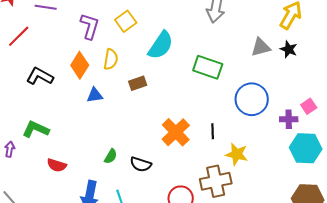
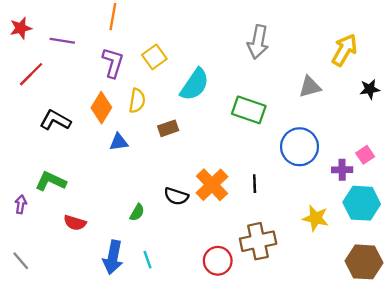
black star: (289, 49) -> (370, 89), moved, turned -30
yellow star: (237, 154) -> (316, 218), moved
black semicircle: (141, 164) -> (176, 196), moved

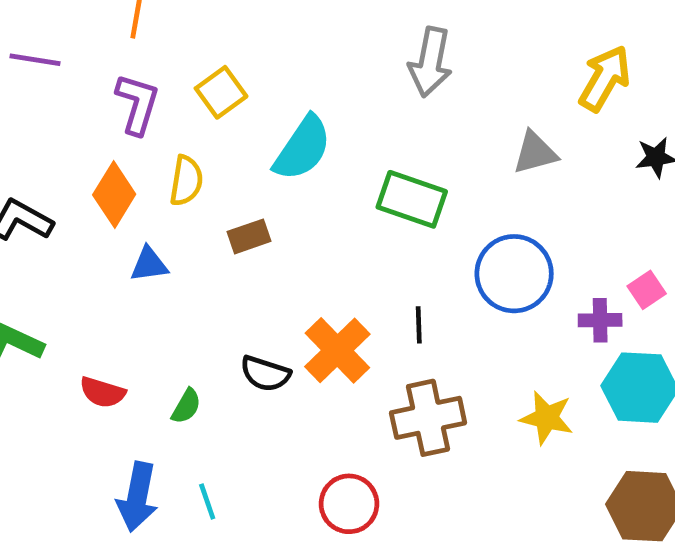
black line: (255, 184) -> (419, 325), moved
red semicircle: (75, 223) -> (103, 392), moved
brown cross: (258, 241) -> (428, 418), moved

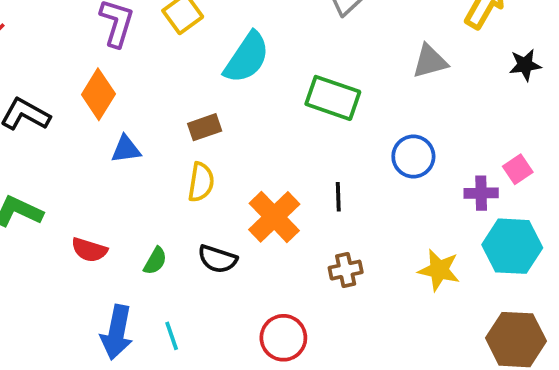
yellow semicircle: (186, 181) -> (201, 182), moved
blue circle: (514, 274) -> (413, 156), size x0.7
black semicircle: (265, 374) -> (217, 259), moved
brown cross: (428, 418) -> (346, 270), size x0.6

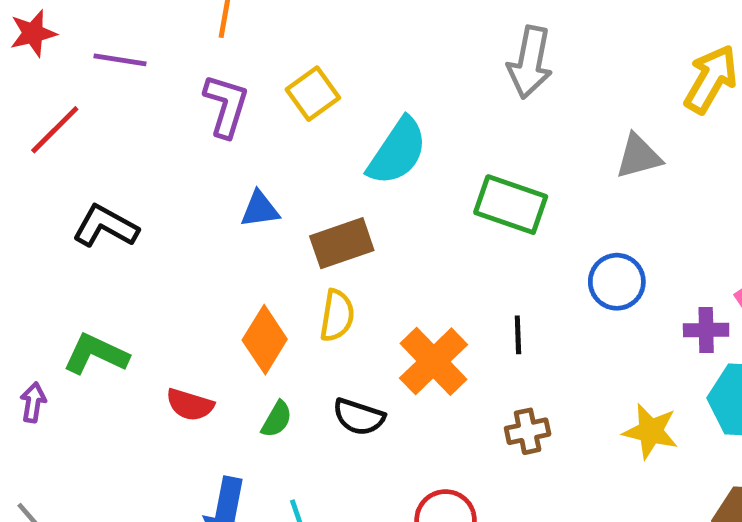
orange diamond: (98, 94) -> (265, 340), moved
brown rectangle: (205, 127) -> (342, 243), size x1.4
blue triangle: (126, 149) -> (260, 209), moved

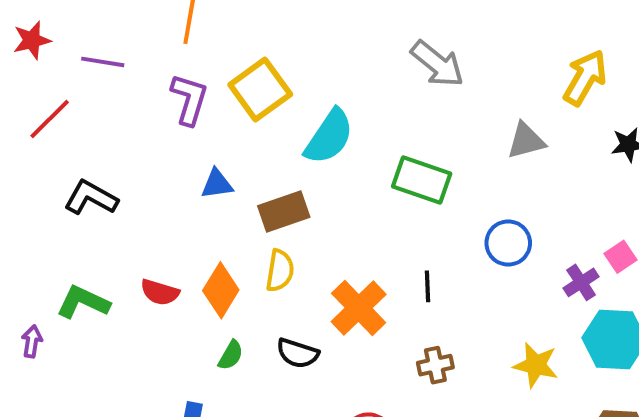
gray arrow: (530, 62) -> (437, 64), turned -62
yellow square: (313, 94) -> (260, 89), size x1.4
purple cross: (706, 330) -> (581, 282), turned -32
red semicircle: (190, 405) -> (160, 292), moved

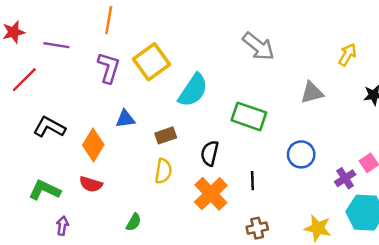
yellow arrow: (585, 78) -> (347, 55), size x0.7
brown rectangle: (284, 212) -> (166, 135), size x0.7
orange diamond: (221, 290) -> (93, 145), moved
purple arrow: (32, 341) -> (62, 226), moved
black semicircle: (298, 353) -> (210, 153), moved, turned 85

